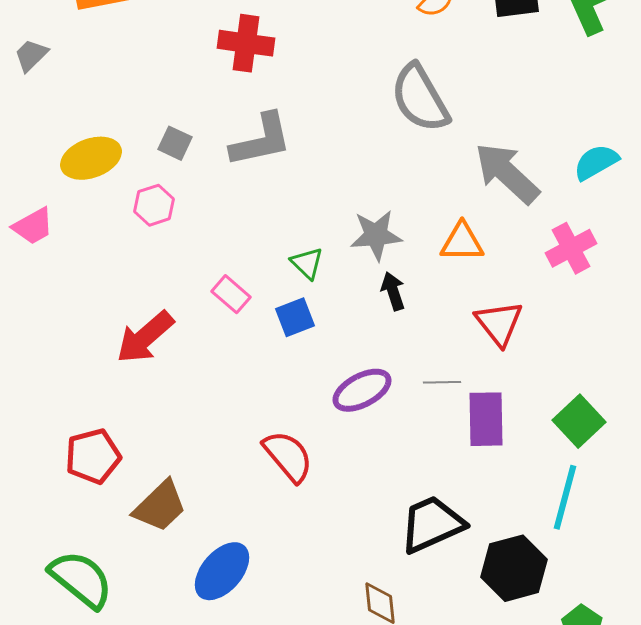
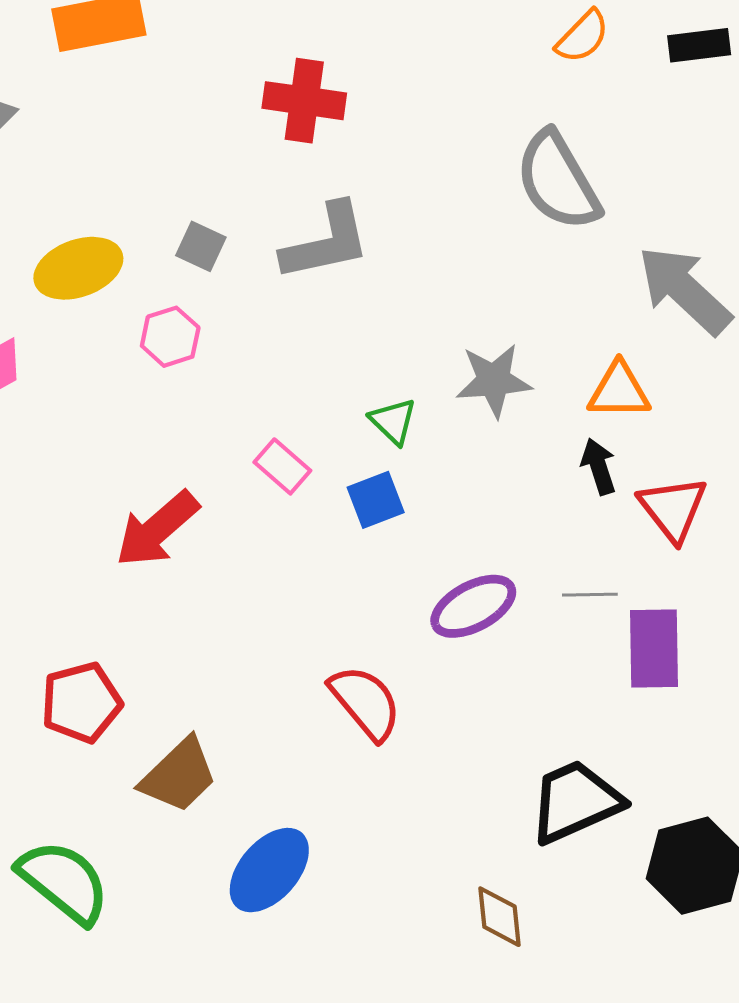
black arrow: (393, 291) -> (599, 466), moved

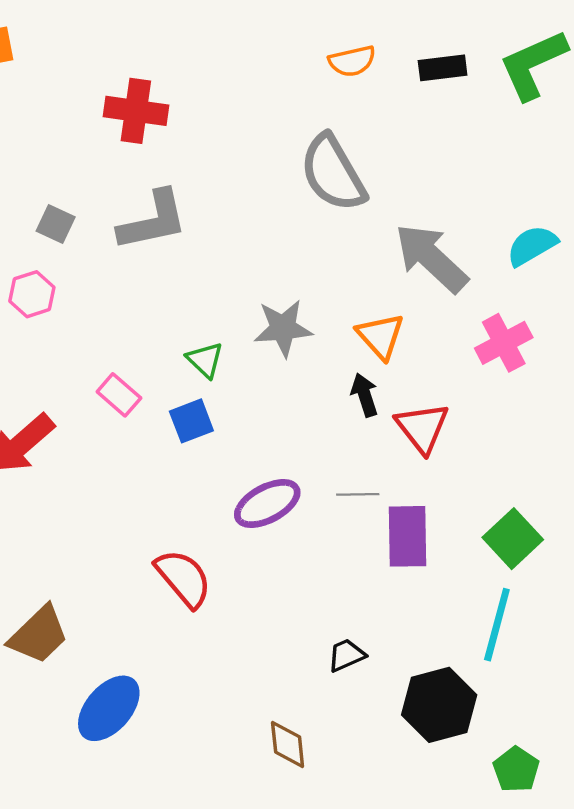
orange semicircle: (583, 37) -> (352, 61), turned 33
orange triangle: (619, 391) -> (380, 336), turned 48
black trapezoid: (575, 802) -> (346, 655), size x0.5

